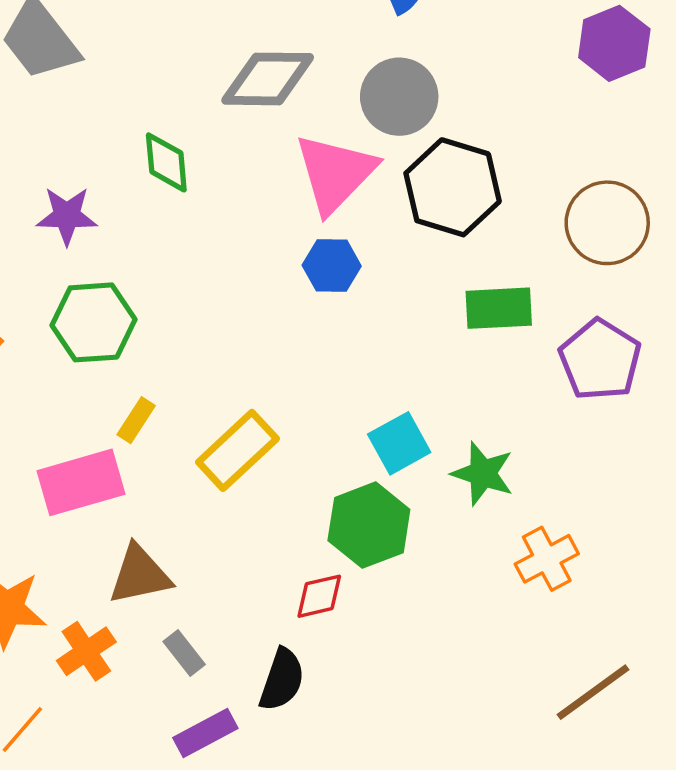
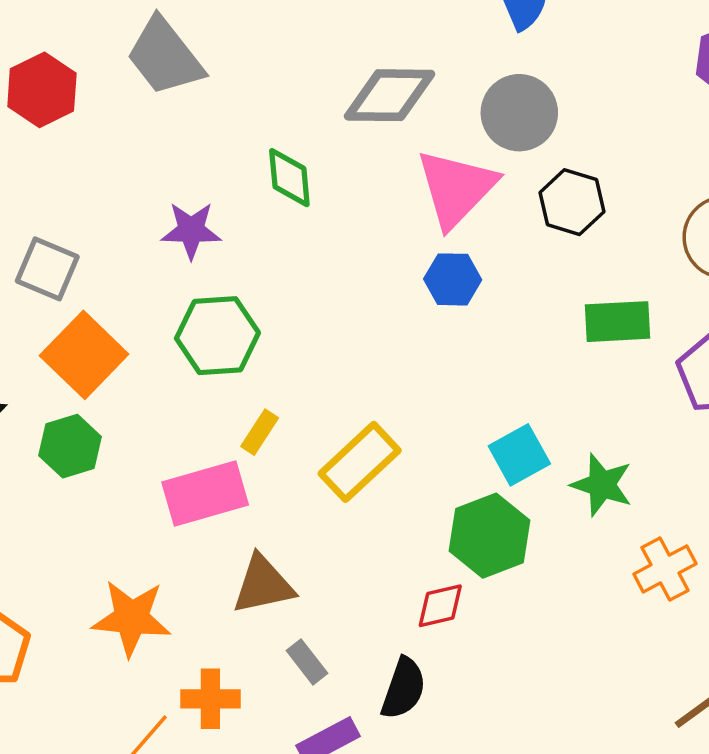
black hexagon: (453, 187) -> (572, 202), size x0.7
orange cross: (86, 651) -> (210, 699), moved, turned 34

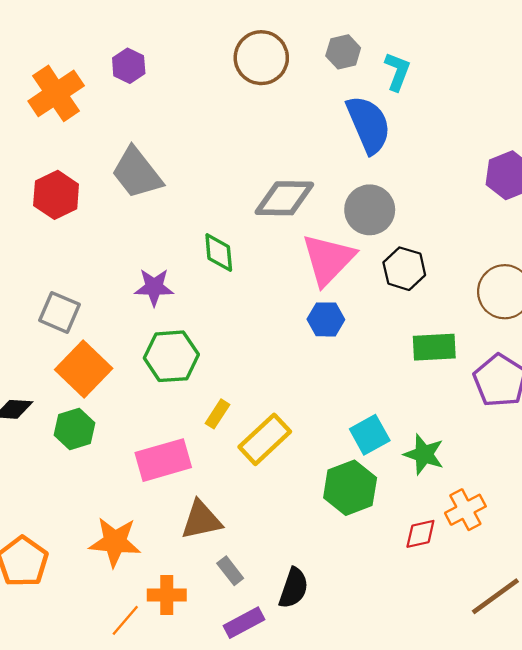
yellow rectangle: (260, 432) -> (217, 414), moved
red diamond: (440, 606) -> (420, 534), moved

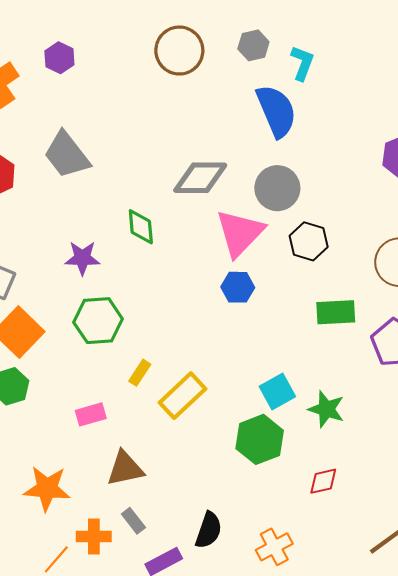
pink rectangle: (163, 460) -> (91, 414), size x0.6
orange cross: (465, 510) -> (274, 547), moved
gray rectangle: (230, 571) -> (133, 521), moved

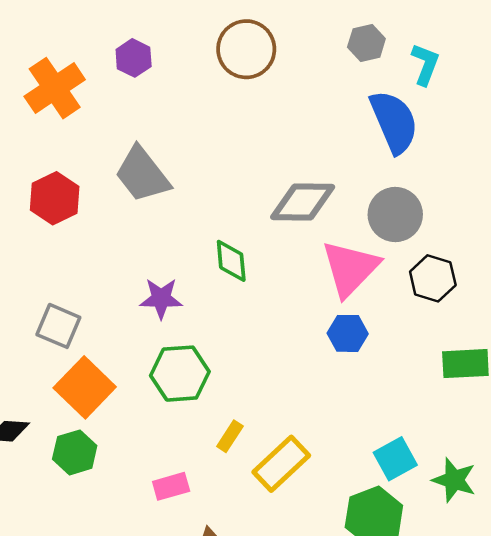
brown circle: (179, 51) -> (246, 49), moved

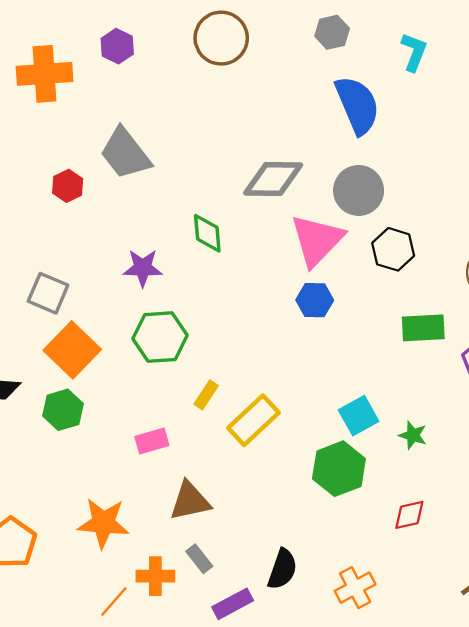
cyan L-shape: (425, 64) -> (414, 52), moved
orange cross: (55, 88) -> (45, 74), turned 30
red hexagon: (55, 198) -> (68, 186), moved, size x0.7
green star: (454, 480) -> (413, 435), size x0.7

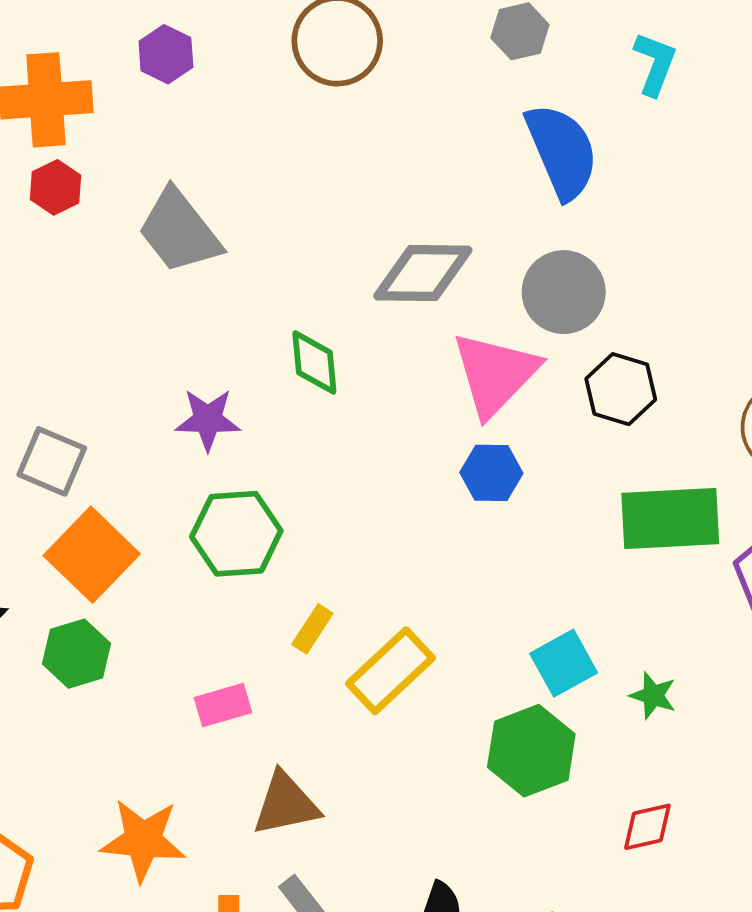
red hexagon: (68, 186) -> (56, 187), moved
green rectangle: (423, 328) -> (670, 519), size x1.4

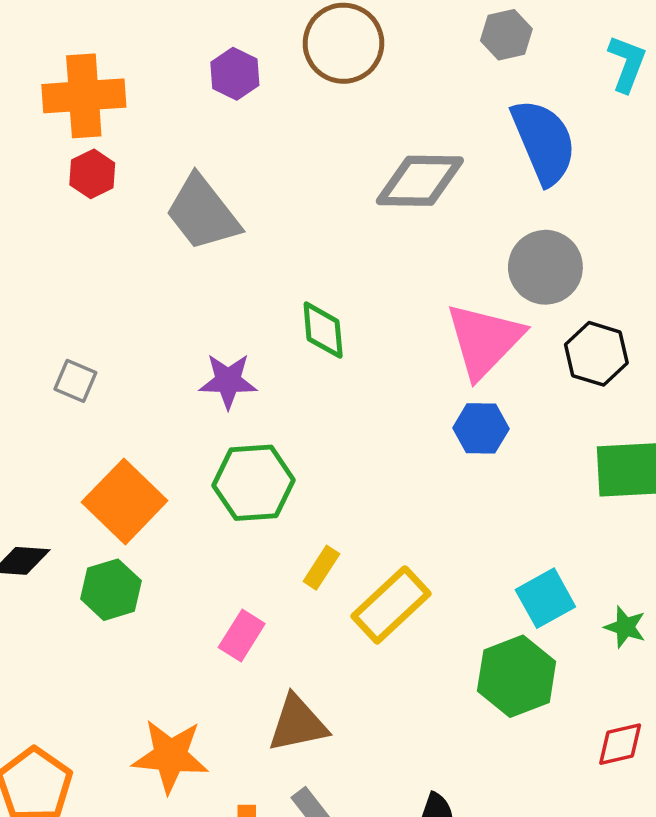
purple hexagon: (166, 54) -> (235, 74), moved
gray diamond: (423, 273) -> (420, 181), moved
gray square: (52, 461) -> (75, 381), moved, size x0.7
pink rectangle: (223, 705) -> (242, 636), turned -42

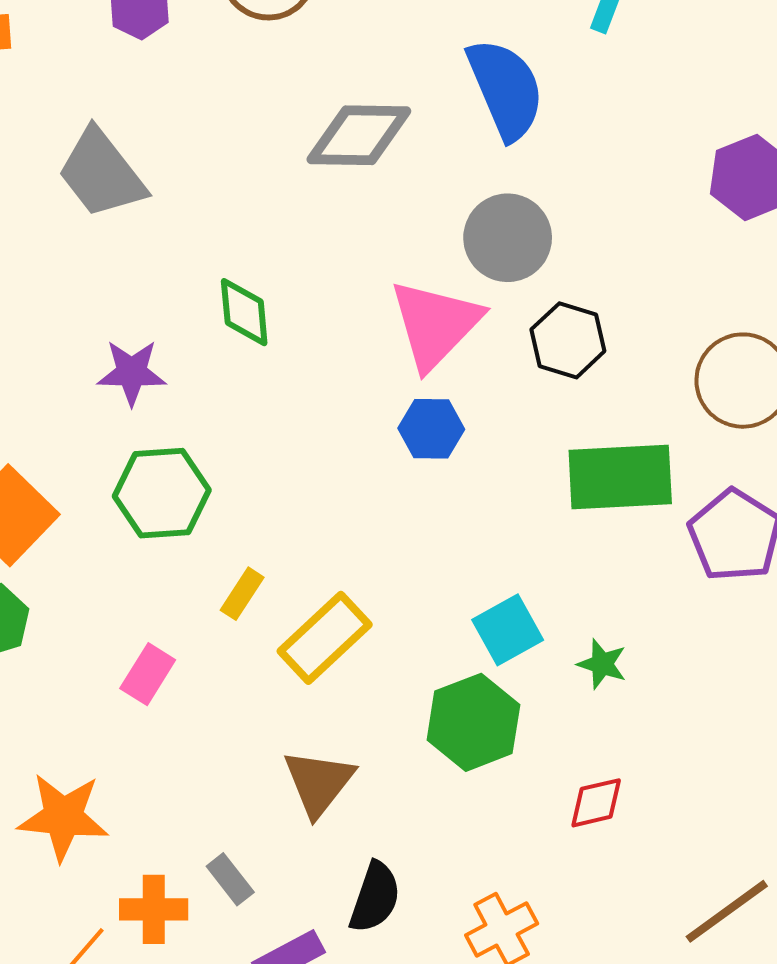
brown triangle: (298, 724) -> (319, 783), moved, turned -40

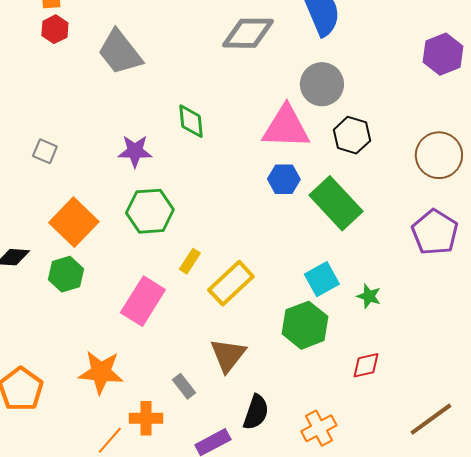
pink triangle: (435, 324) -> (286, 127), turned 48
green rectangle: (620, 477) -> (336, 203), moved, turned 50
pink rectangle: (148, 674) -> (143, 301), size x1.6
gray rectangle: (230, 879) -> (184, 386), moved

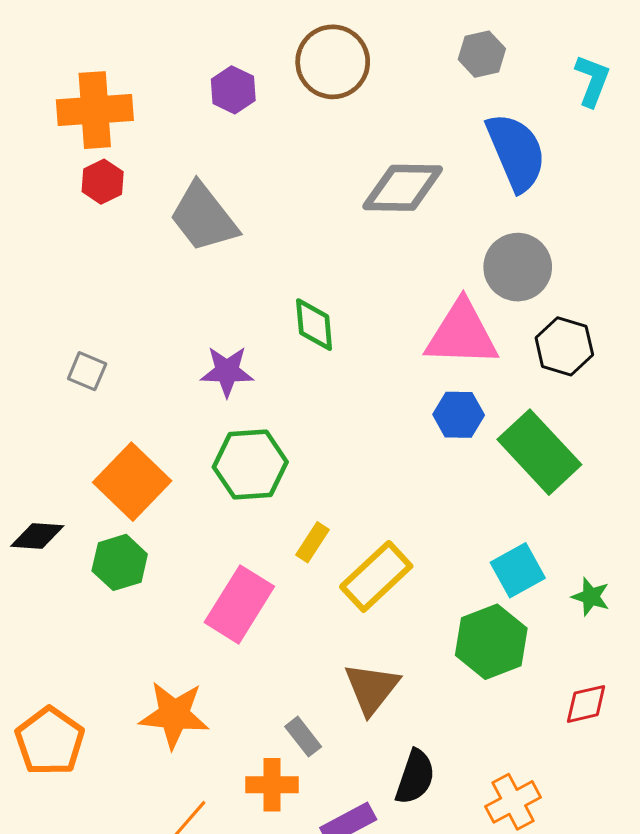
orange cross: (146, 418) -> (272, 785), moved

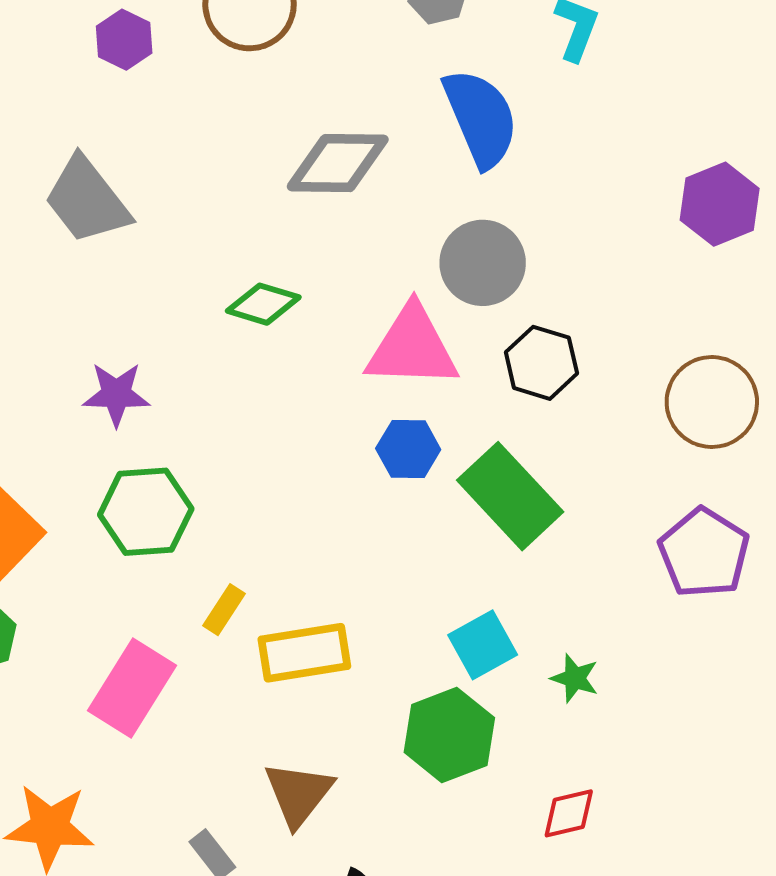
green diamond: (314, 325) -> (263, 304), moved, turned -68
yellow rectangle: (376, 576) -> (304, 653), turned 34

